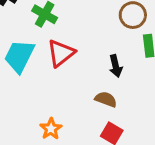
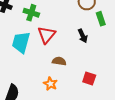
brown semicircle: (106, 99) -> (59, 61), moved

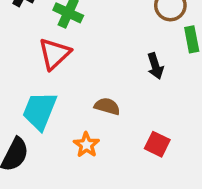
red triangle: (47, 35) -> (54, 54), moved
cyan trapezoid: (21, 42) -> (40, 111), moved

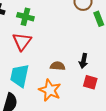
black arrow: (155, 66) -> (84, 61), moved, turned 40
orange star: (86, 145) -> (50, 90), size x1.5

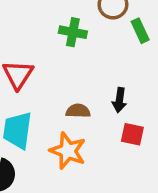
green cross: (25, 17) -> (73, 32), moved

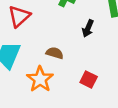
black arrow: (119, 100) -> (88, 28), moved

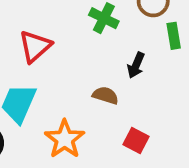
brown semicircle: (55, 53) -> (106, 95), moved

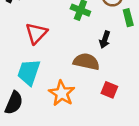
brown semicircle: (106, 95) -> (86, 62), size x1.5

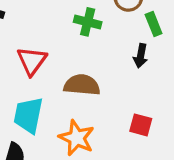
black arrow: (105, 40) -> (141, 56), moved
brown semicircle: (86, 62) -> (82, 85), moved

